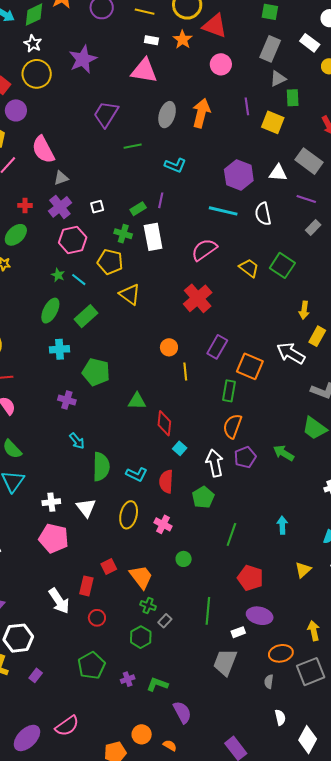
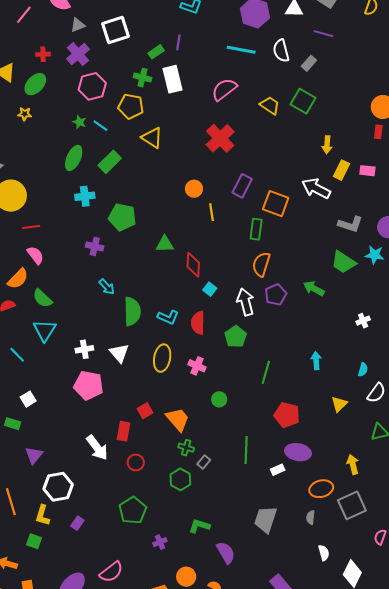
white square: (97, 207) -> (116, 30), moved, size x2.0
gray rectangle: (313, 228) -> (309, 63), moved
gray trapezoid: (225, 662) -> (266, 519), moved
purple cross: (128, 679) -> (160, 542), moved

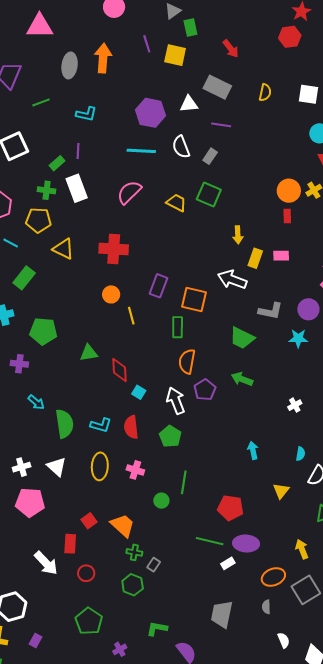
red cross: (220, 138) -> (114, 249), moved, turned -36
green trapezoid: (343, 262) -> (242, 338), moved
green line: (266, 372) -> (184, 482), moved
green line: (246, 450) -> (210, 541), moved, turned -72

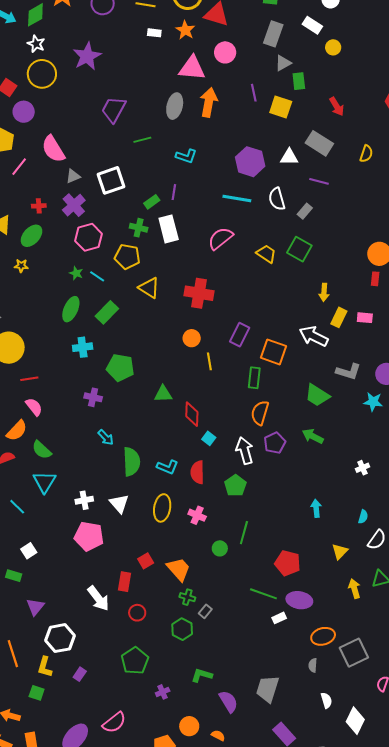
pink triangle: (40, 26) -> (192, 68), moved
yellow arrow: (302, 549) -> (354, 589), moved
gray trapezoid: (222, 614) -> (268, 689), moved

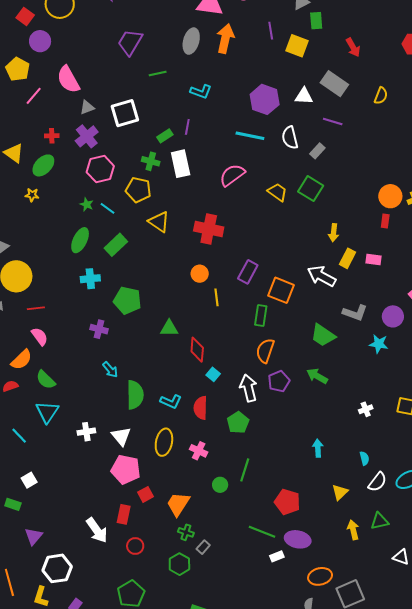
cyan semicircle: (363, 517) -> (364, 458), turned -32
pink pentagon: (89, 536) -> (126, 469), moved
orange trapezoid: (179, 569) -> (178, 504), turned -108

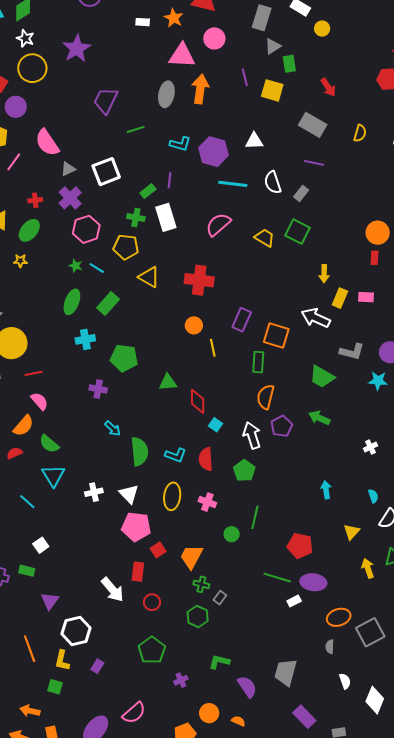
white triangle: (304, 96) -> (254, 141), moved
purple hexagon: (265, 99) -> (214, 152), moved

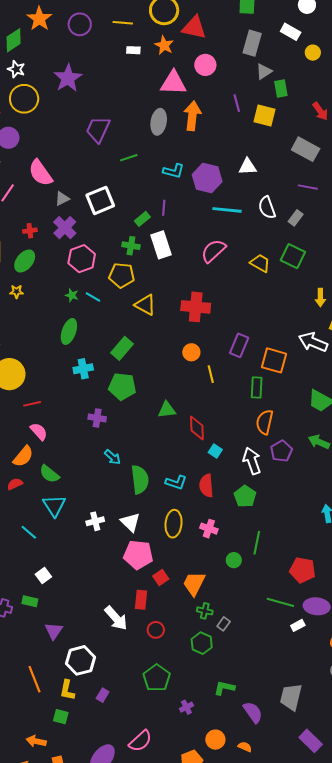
green rectangle: (108, 304) -> (122, 348), moved

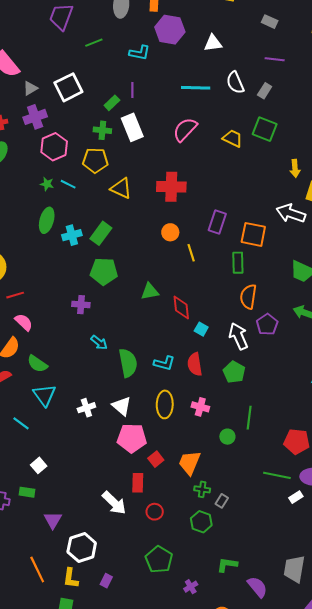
gray rectangle: (306, 149) -> (270, 22), size x0.6
purple hexagon: (207, 178) -> (170, 30), moved
purple cross: (65, 228) -> (35, 117), turned 30
cyan cross: (83, 369) -> (72, 235), moved

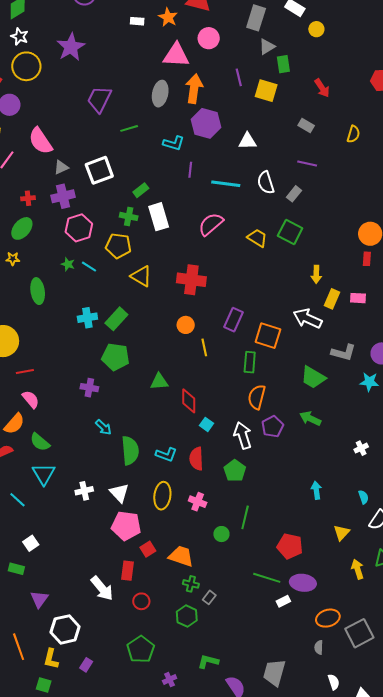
purple line: (132, 90) -> (190, 170), moved
green ellipse: (47, 220) -> (38, 291), moved, turned -30
orange trapezoid: (190, 463) -> (181, 556), turned 80

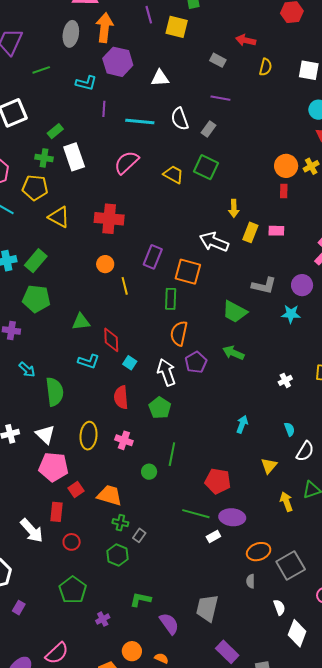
red arrow: (322, 88) -> (246, 40), moved, turned 138
white arrow: (308, 319) -> (214, 242), moved
cyan L-shape: (166, 455) -> (89, 361), moved
cyan arrow: (316, 490) -> (242, 424), turned 30
white semicircle: (334, 682) -> (279, 607), moved

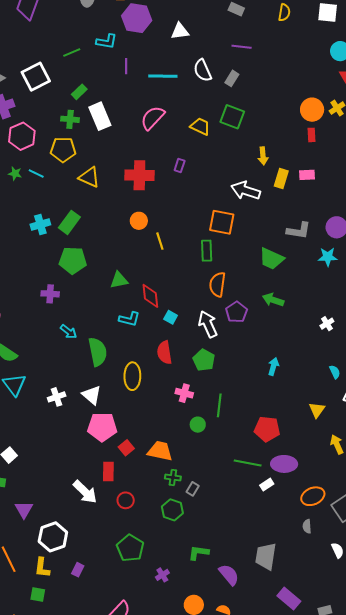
green line: (41, 70) -> (72, 52), moved
purple rectangle: (153, 257) -> (180, 166), moved, size x0.6
cyan arrow: (242, 424) -> (273, 366), moved
yellow ellipse: (89, 436) -> (132, 376), moved
pink cross: (124, 440) -> (184, 393), moved

